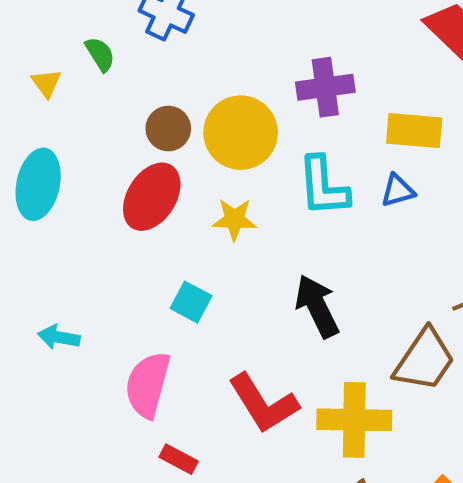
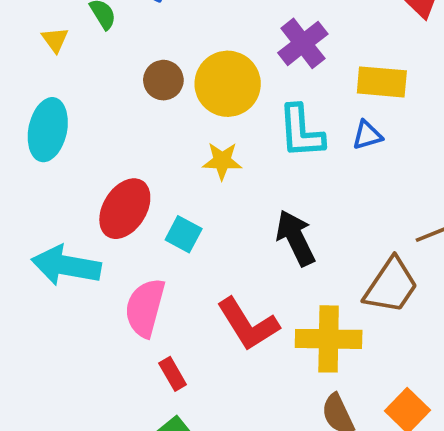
purple cross: (325, 87) -> (303, 43), turned -30
red ellipse: (152, 197) -> (125, 209), moved
cyan arrow: (59, 337) -> (66, 266), size x1.8
red rectangle: (179, 459) -> (173, 374), turned 32

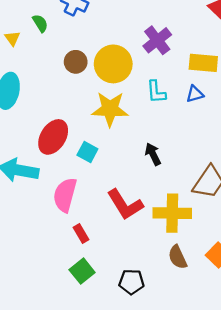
cyan L-shape: (301, 131) -> (156, 92), size x0.7
yellow star: (222, 161) -> (110, 109), size x1.6
black arrow: (296, 238) -> (153, 154), size x0.7

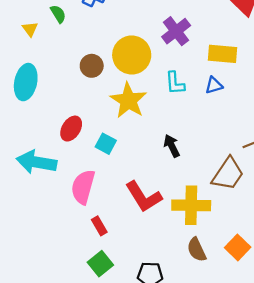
brown circle: (76, 62) -> (92, 66), moved
yellow star: (110, 109) -> (128, 100), turned 30
red ellipse: (53, 137) -> (71, 129), size x0.7

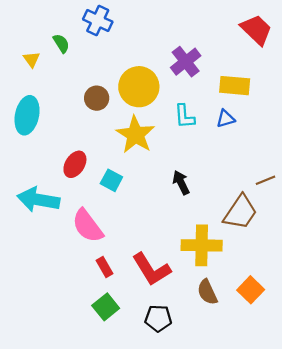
pink semicircle: (83, 187) -> (87, 226), turned -52
red L-shape: (144, 197) -> (151, 269), moved

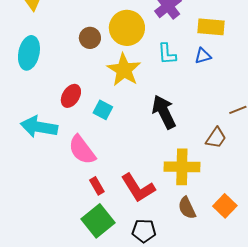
black arrow: (181, 183) -> (164, 112), size x1.6
brown trapezoid: (240, 212) -> (216, 138), size x0.7
green square: (106, 307) -> (98, 221), size x1.4

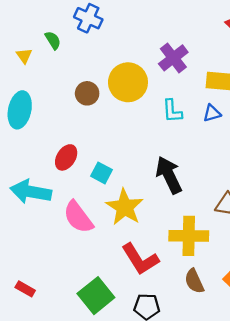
yellow star: (124, 70) -> (125, 207), moved
red rectangle: (97, 186) -> (25, 289), moved, turned -30

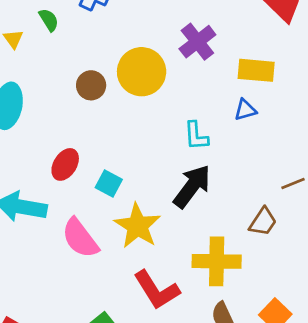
cyan L-shape: (172, 111) -> (196, 136), moved
black arrow: (169, 175) -> (192, 186), turned 63

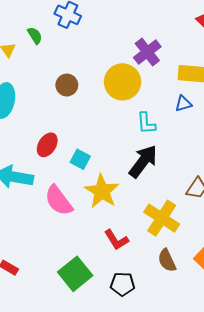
yellow circle: (142, 72) -> (123, 82), moved
yellow cross: (217, 261) -> (162, 218), turned 32
red L-shape: (157, 290) -> (116, 240), size x0.7

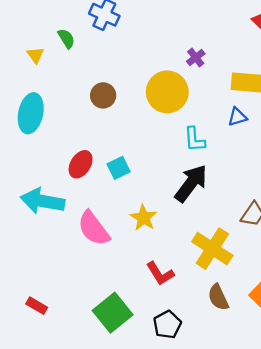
purple cross: (147, 52) -> (196, 57), size x0.6
cyan square: (80, 159) -> (119, 168), moved, turned 36
yellow star: (102, 191) -> (143, 218), size x0.7
black pentagon: (123, 284) -> (167, 325), turned -30

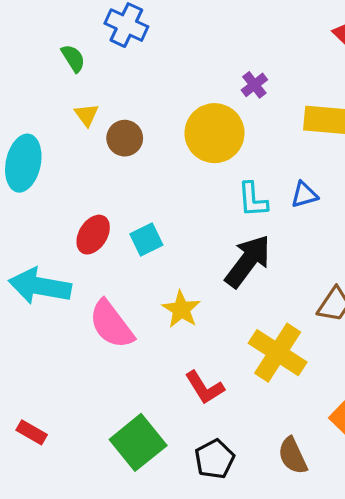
yellow triangle: (35, 55) -> (86, 115), moved
blue triangle: (237, 117) -> (304, 195), moved
brown semicircle: (218, 297) -> (293, 456), moved

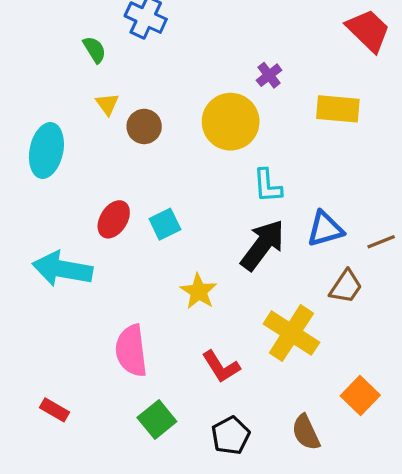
blue triangle: (304, 195) -> (325, 229), moved, size x1.4
pink semicircle: (111, 324) -> (131, 351), moved, turned 30
green square: (138, 442) -> (157, 420), size x0.7

